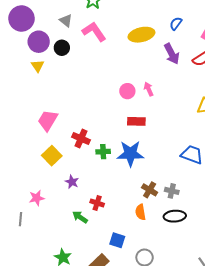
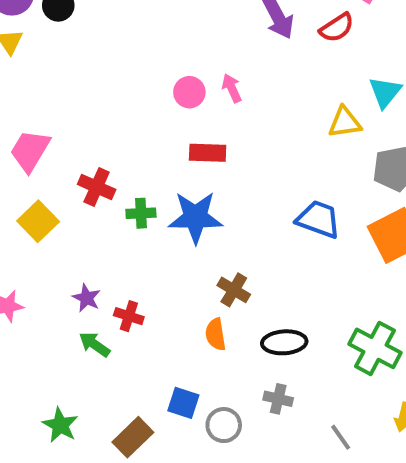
purple star: (72, 182) -> (86, 298), moved
gray cross: (172, 191) -> (278, 399), moved
blue square: (117, 240) -> (183, 403), moved

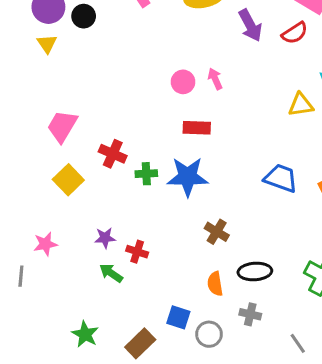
purple star: (86, 298) -> (105, 238), turned -30
orange semicircle: (216, 334) -> (215, 284), moved

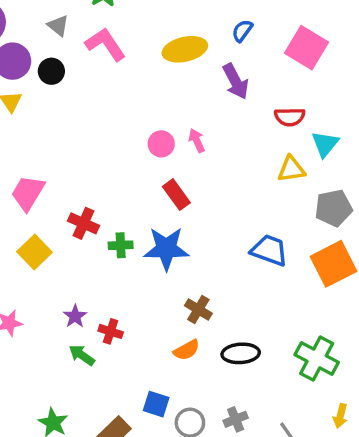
red semicircle: (295, 33) -> (290, 117), moved, turned 32
red rectangle: (197, 128) -> (176, 195), turned 52
purple star: (105, 238) -> (75, 316), turned -30
orange semicircle: (215, 284) -> (187, 350), moved, turned -110
gray cross: (250, 314) -> (236, 419), moved, turned -35

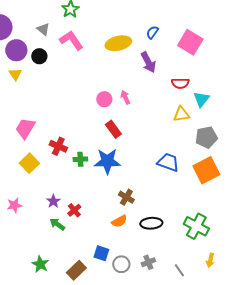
red cross: (111, 331) -> (74, 210), turned 32

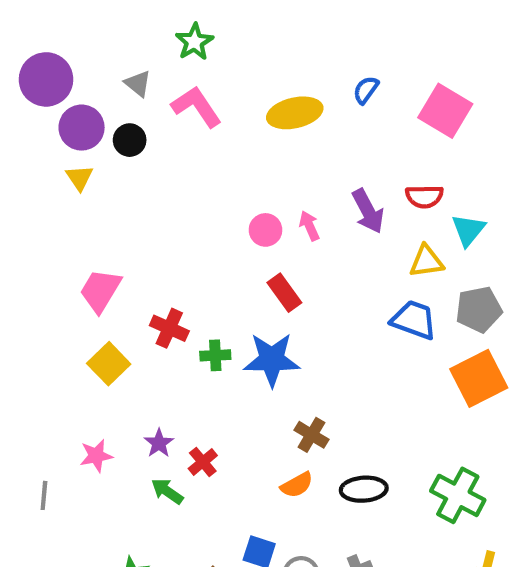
purple arrow: (148, 62) -> (368, 211), moved
blue trapezoid: (168, 162) -> (414, 320), moved
pink star: (14, 205) -> (96, 456), moved

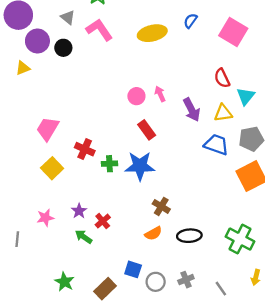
yellow triangle: (79, 178) -> (23, 68), moved, turned 42
red semicircle: (424, 196) -> (222, 78), turned 66
purple arrow: (368, 211) -> (192, 110), moved

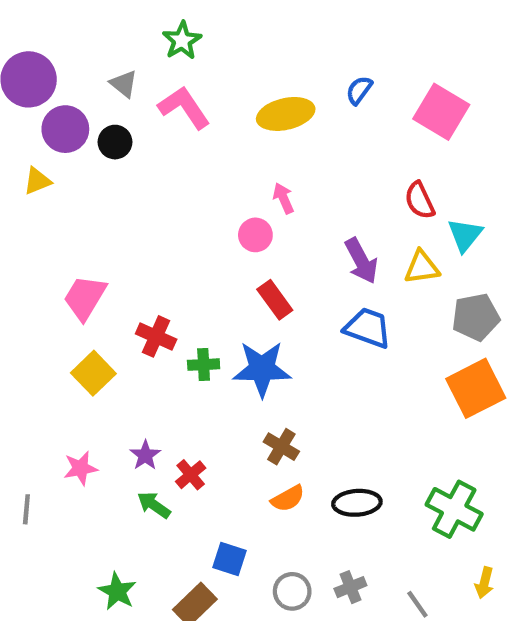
pink arrow: (160, 94) -> (284, 198), moved
blue trapezoid: (216, 145) -> (368, 328), moved
brown cross: (161, 206) -> (281, 447), moved
blue square: (133, 269) -> (229, 559), moved

